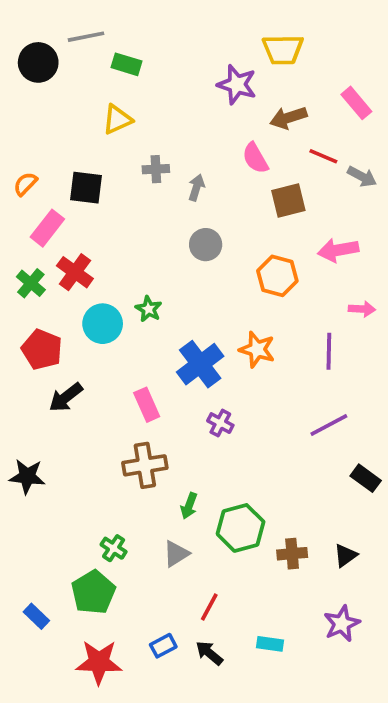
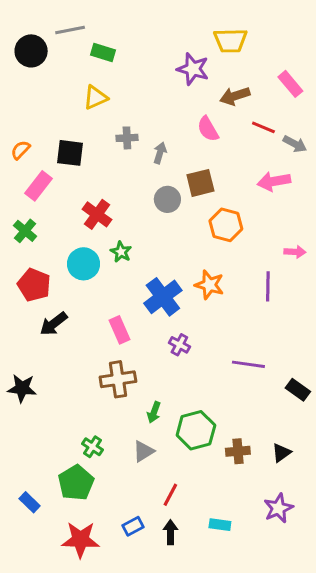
brown square: (288, 200) -> (200, 183), moved
pink arrow: (338, 250) -> (274, 181), moved
red cross: (75, 272) -> (97, 214), moved
purple line: (329, 425) -> (248, 364), moved, turned 36
black arrow: (209, 653) -> (170, 532), turned 50

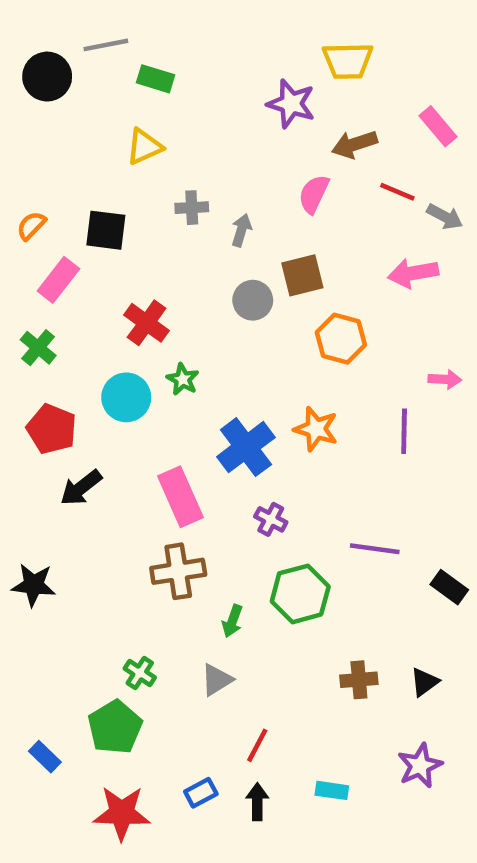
pink semicircle: (208, 129) -> (314, 194), turned 55
pink rectangle: (119, 330) -> (180, 497), size x1.4
green hexagon: (196, 430) -> (300, 594), moved

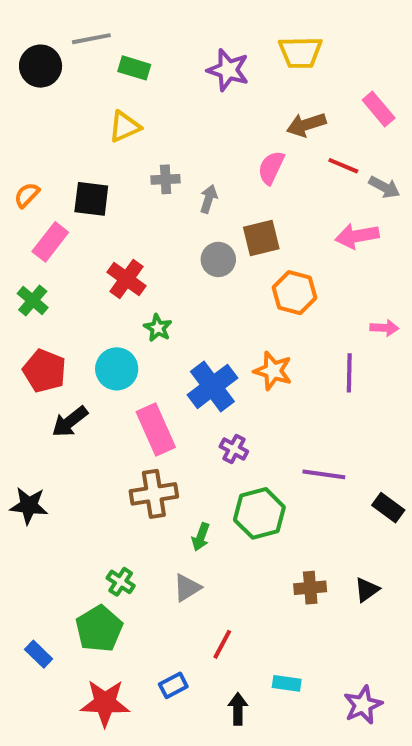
purple star: (291, 104) -> (228, 70), moved
cyan circle: (126, 397) -> (117, 369), moved
purple star: (420, 766) -> (363, 705), moved
black arrow: (257, 802) -> (238, 709), moved

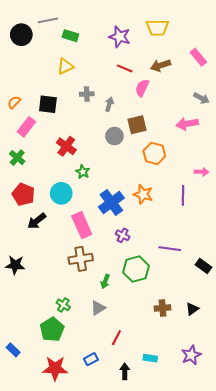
red line: (343, 166) -> (125, 68), moved
blue rectangle: (39, 654) -> (13, 350), moved
purple star: (363, 705) -> (191, 355), moved

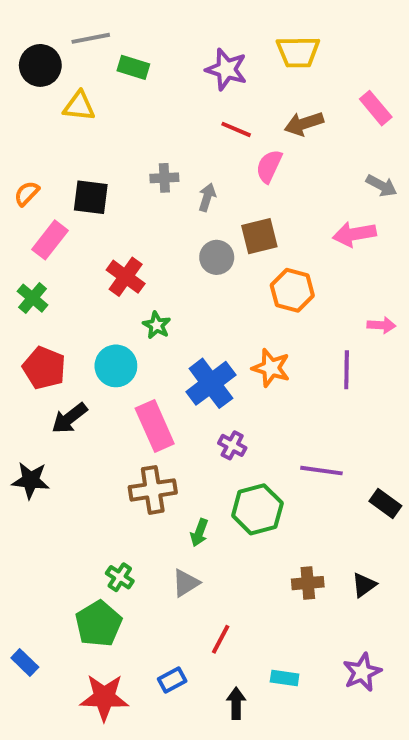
yellow triangle: (65, 66) -> (79, 106), moved, turned 30
black star: (15, 265) -> (31, 480), moved

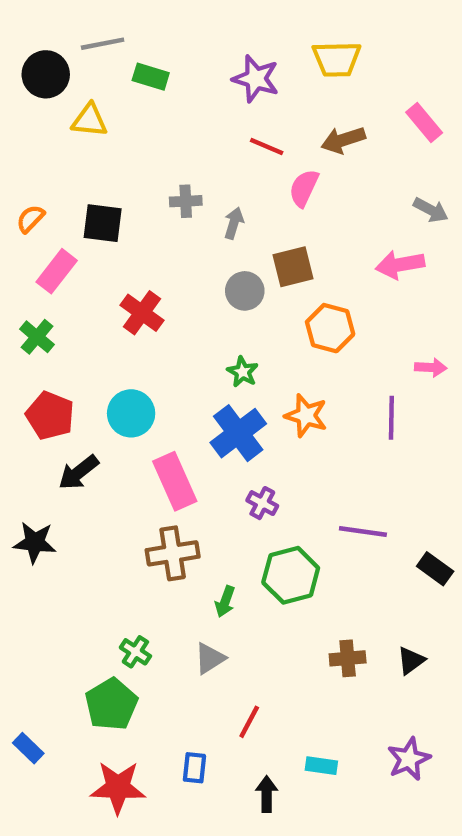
green star: (157, 325) -> (243, 372), moved
blue rectangle: (172, 680) -> (194, 768), turned -56

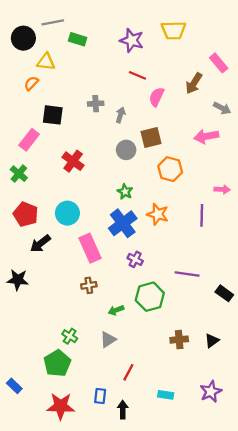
brown arrow: (343, 140) -> (194, 83), moved, turned -40
orange semicircle: (30, 219) -> (31, 83), moved
brown cross: (173, 553) -> (89, 285), size x0.6
green arrow: (225, 602) -> (116, 310), turned 49
black arrow: (267, 794) -> (123, 410), moved

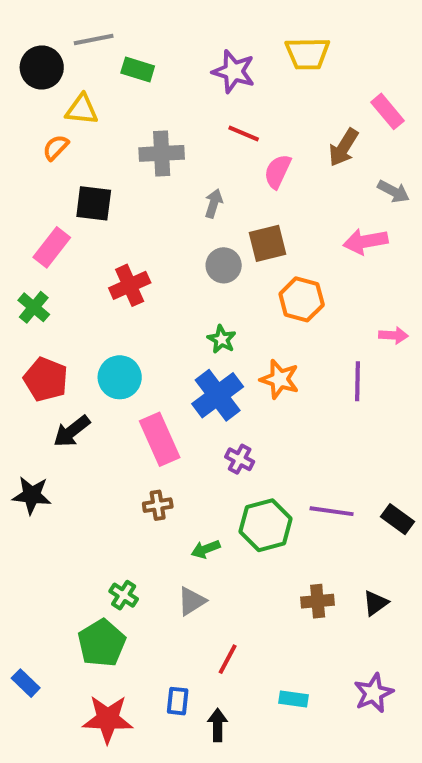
gray cross: (96, 104) -> (162, 153), moved, size x1.5
red cross: (73, 161) -> (130, 285), turned 30
purple line: (187, 274) -> (332, 511), moved

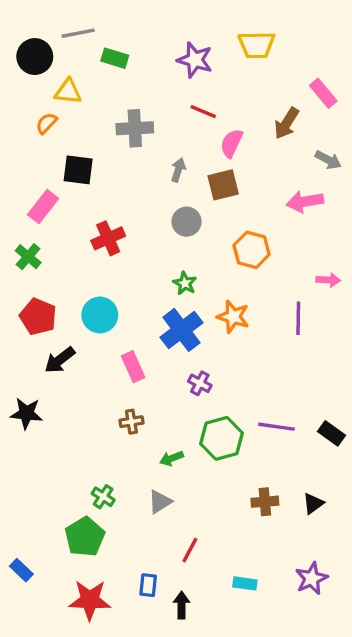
brown square: (268, 243) -> (223, 185), moved
pink rectangle: (160, 439) -> (133, 367), size x0.7

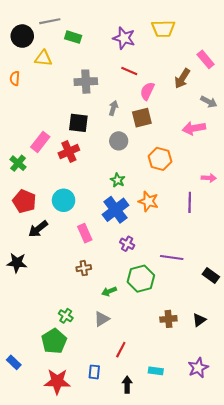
orange semicircle: (46, 123) -> (15, 78), moved, turned -40
black square: (78, 170) -> (78, 123), moved
pink rectangle: (43, 207) -> (40, 142), moved
purple line: (277, 427) -> (172, 257), moved
black arrow: (182, 605) -> (127, 385), moved

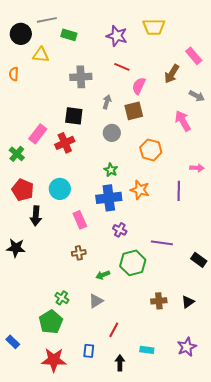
pink arrow: (194, 128) -> (183, 121), turned 70
blue cross: (115, 210) -> (109, 198), turned 30
black arrow: (38, 229) -> (36, 216), turned -48

